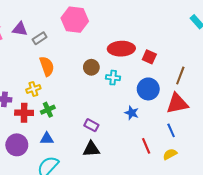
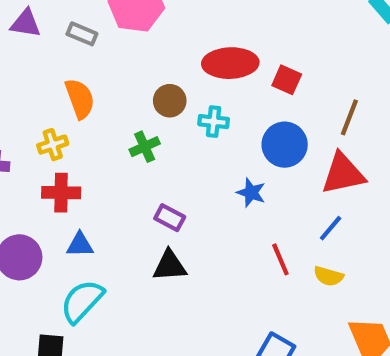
gray rectangle: (40, 38) -> (82, 34), moved, turned 56
green cross: (48, 110) -> (145, 147), moved
red cross: (24, 113) -> (61, 193), moved
blue line: (171, 130) -> (331, 228), turned 64
yellow semicircle: (170, 154) -> (328, 276), turned -136

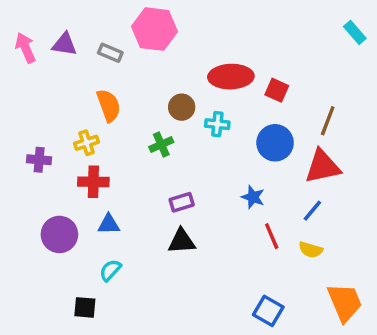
blue star: (251, 193) -> (253, 197), moved
purple rectangle: (170, 218) -> (182, 202), turned -45
cyan semicircle: (82, 301) -> (110, 270), size x0.6

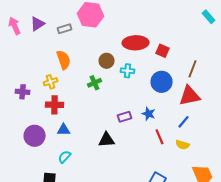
purple triangle: (65, 44) -> (38, 24), turned -42
gray rectangle: (110, 53) -> (65, 29), turned -40
purple rectangle: (182, 202) -> (125, 117), moved

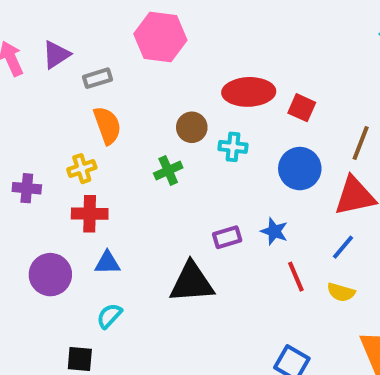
gray rectangle: (65, 29) -> (98, 78), moved
black triangle: (107, 140) -> (192, 282), size x1.4

